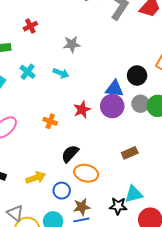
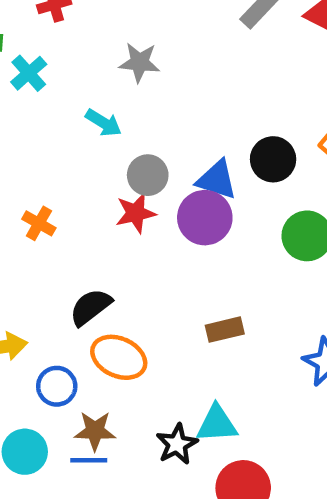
cyan cross: (28, 72) -> (29, 73), moved
gray circle: (140, 104) -> (148, 175), moved
orange cross: (50, 121) -> (39, 223), moved
black star: (118, 206) -> (177, 444), turned 30

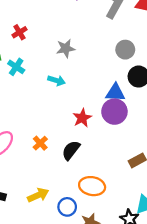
gray circle: (148, 175) -> (125, 50), moved
orange cross: (39, 223) -> (40, 143), moved, turned 32
black semicircle: (91, 307) -> (71, 150), moved

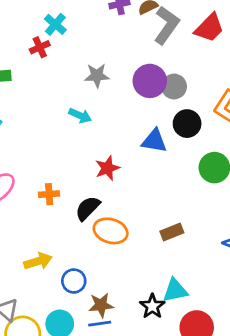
cyan cross: (16, 67) -> (55, 24), moved
purple circle: (114, 112) -> (150, 81), moved
orange cross: (40, 143) -> (49, 194), turned 32
orange ellipse: (92, 186) -> (111, 231), moved

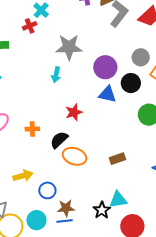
gray star: (97, 76) -> (69, 47), size x1.5
purple circle: (150, 81) -> (105, 67), moved
gray circle: (174, 87) -> (141, 57), moved
cyan arrow: (80, 116) -> (56, 75), turned 77

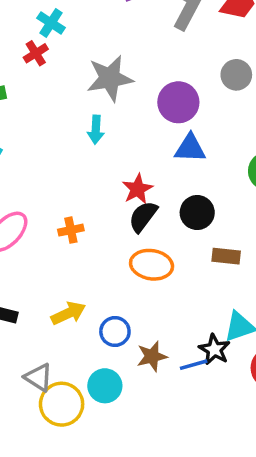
black circle: (131, 83) -> (197, 213), moved
black semicircle: (59, 140) -> (143, 216), moved
brown rectangle: (117, 159) -> (226, 256), turned 35
blue line: (64, 221) -> (194, 365), moved

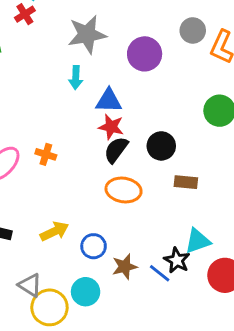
blue triangle: (190, 148) -> (109, 101), moved
red star: (138, 189) -> (111, 127), turned -30
orange cross: (71, 230) -> (46, 154), moved, turned 30
blue line: (194, 365) -> (160, 273), turned 55

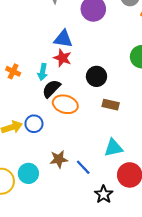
cyan arrow: (76, 78) -> (43, 72), moved
black semicircle: (116, 150) -> (51, 89), moved
blue circle: (94, 246) -> (34, 124), moved
black star: (177, 260) -> (104, 194), moved

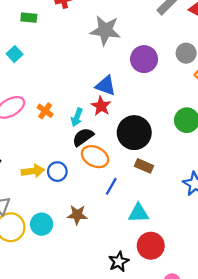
black circle: (96, 76) -> (134, 133), size x1.5
blue line: (83, 167) -> (111, 186), moved, turned 63

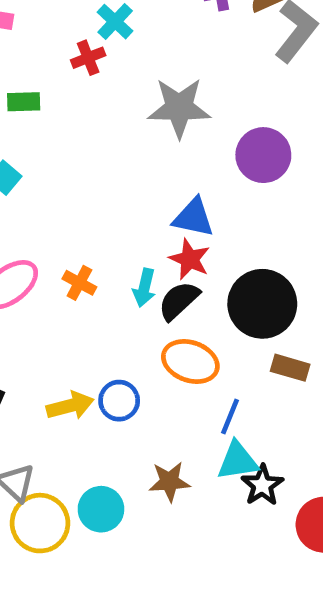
black semicircle: (83, 137) -> (179, 301), moved
cyan triangle: (138, 213) -> (238, 461), moved
black star: (119, 262) -> (262, 485), moved

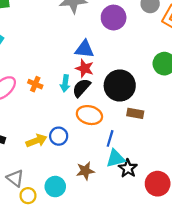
yellow circle: (40, 523) -> (28, 196), size x0.6

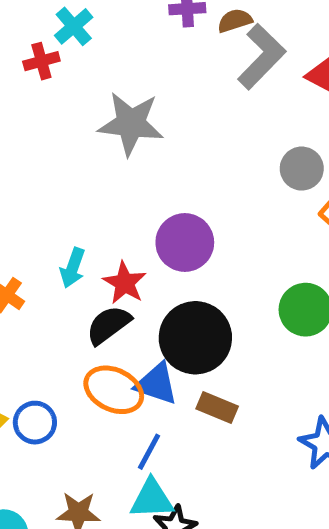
purple circle: (114, 18) -> (185, 242), moved
blue triangle: (84, 49) -> (157, 384), moved
cyan arrow: (65, 83) -> (73, 268), moved

